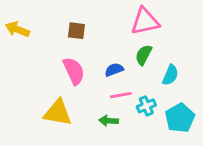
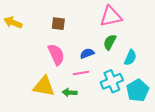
pink line: (121, 95) -> (81, 73), moved
cyan cross: (146, 106) -> (112, 81), size x1.5
green arrow: (109, 121) -> (70, 93), moved

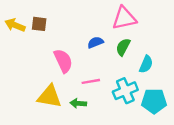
brown square: (58, 24) -> (39, 24), moved
blue semicircle: (87, 53) -> (95, 42), moved
cyan pentagon: (138, 90) -> (154, 101), turned 30

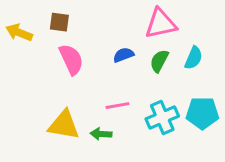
brown square: (39, 24) -> (59, 22), moved
pink semicircle: (63, 61) -> (71, 59), moved
cyan semicircle: (146, 64) -> (194, 58), moved
cyan pentagon: (154, 101) -> (202, 113), moved

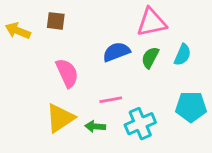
blue semicircle: (123, 55) -> (116, 52), size x1.4
pink semicircle: (71, 59) -> (67, 73), moved
cyan cross: (162, 118) -> (140, 124), moved
yellow triangle: (64, 125) -> (60, 118), turned -44

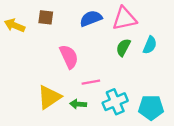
blue semicircle: (116, 52) -> (91, 18), moved
pink semicircle: (67, 73) -> (69, 57), moved
cyan pentagon: (191, 107) -> (151, 108), moved

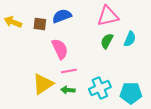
brown square: (46, 17) -> (40, 24), moved
blue semicircle: (91, 18) -> (62, 16), moved
pink line: (91, 82) -> (69, 71), moved

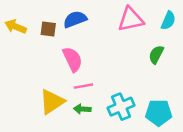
cyan semicircle: (130, 39) -> (168, 21), moved
green semicircle: (107, 41) -> (156, 54), moved

